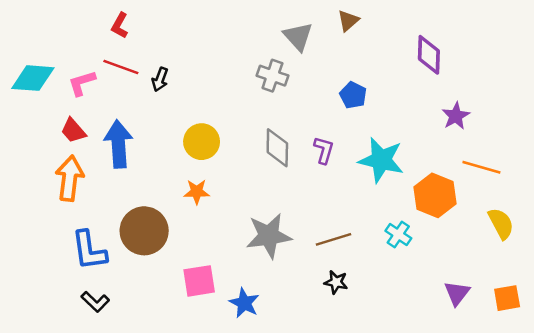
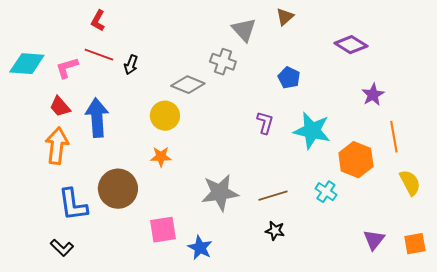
purple diamond: (429, 55) -> (351, 45), turned -60
gray diamond: (277, 148) -> (188, 85), moved, turned -68
orange line: (481, 167) -> (394, 137), turned 64
black L-shape: (95, 302) -> (62, 248), moved

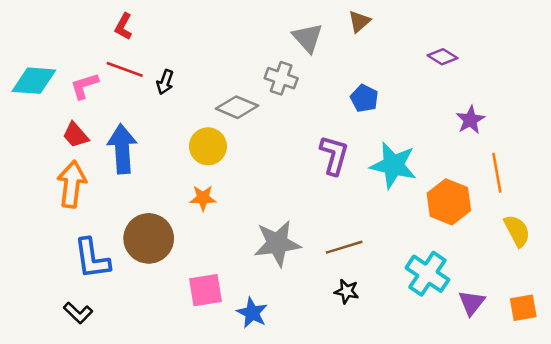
purple diamond: (351, 45) -> (443, 57), size x0.7
purple L-shape: (265, 123) -> (334, 155), size x1.4
cyan cross: (326, 192) -> (427, 274), moved, size x1.6

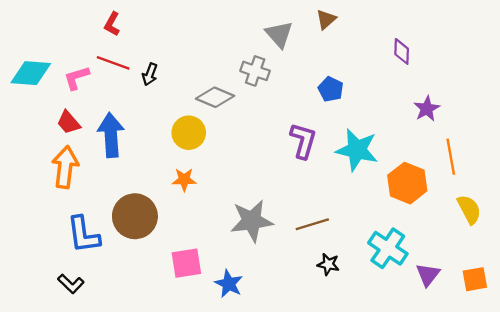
purple diamond: (443, 57) -> (402, 51), turned 60
black star: (347, 291) -> (328, 264), moved

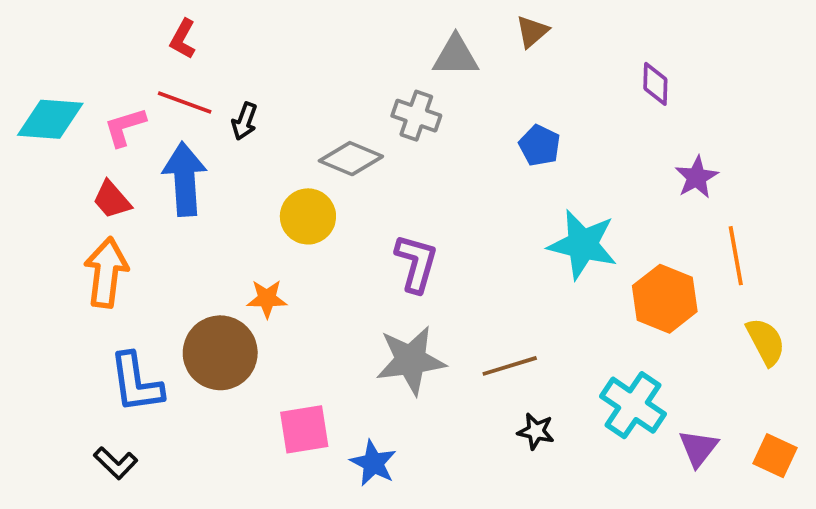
gray triangle: (279, 34) -> (456, 56), turned -48
blue arrow: (111, 135) -> (185, 179), moved
purple L-shape: (303, 141) -> (416, 263), moved
orange star: (184, 180) -> (267, 299), moved
orange square: (475, 279) -> (775, 456), turned 35

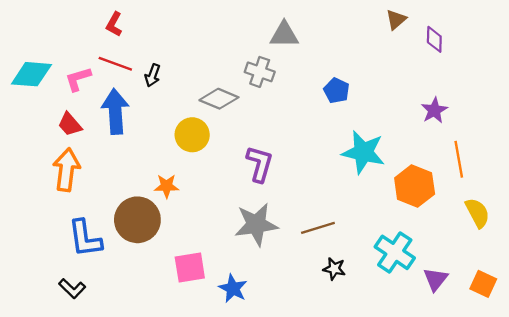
brown triangle: (532, 32) -> (396, 20), moved
purple diamond: (655, 84) -> (434, 39), moved

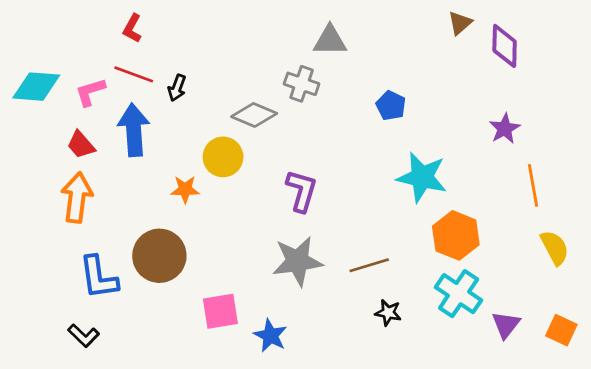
purple diamond: (434, 39) -> (505, 46), size x1.4
orange star: (167, 186) -> (185, 189), moved
orange hexagon: (415, 186) -> (456, 235), moved

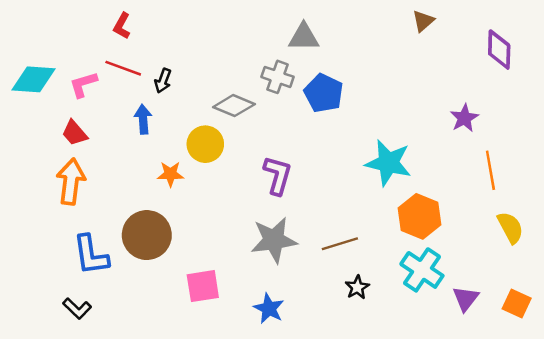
purple diamond: (505, 46) -> (499, 50), moved
blue pentagon: (391, 105) -> (324, 93), moved, size x1.4
blue arrow: (134, 130) -> (143, 119), moved, size x0.6
black star: (388, 313) -> (357, 287), turned 30
blue star: (270, 336) -> (269, 309), moved

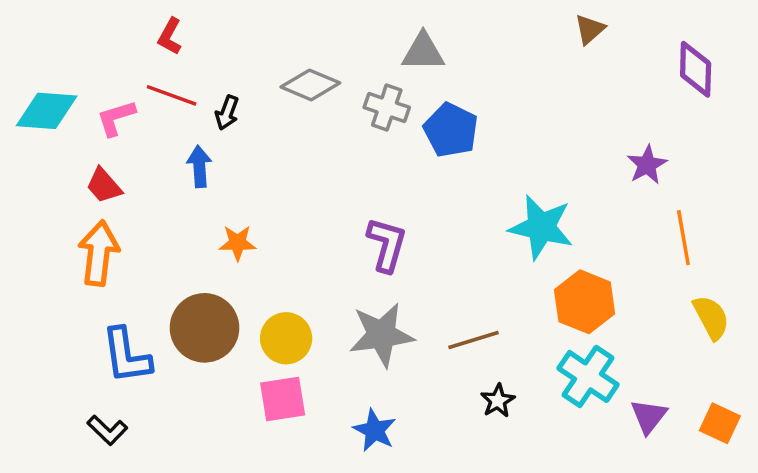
gray diamond: (234, 106) -> (310, 85), moved
yellow circle: (205, 144) -> (286, 338), moved

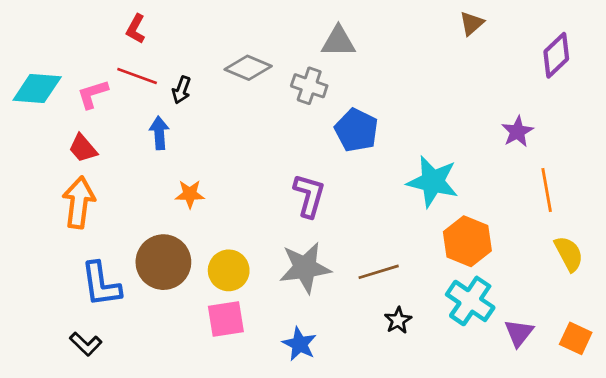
purple diamond: (696, 69) -> (556, 55), turned 45
blue pentagon: (451, 130) -> (356, 130), moved

